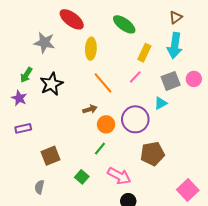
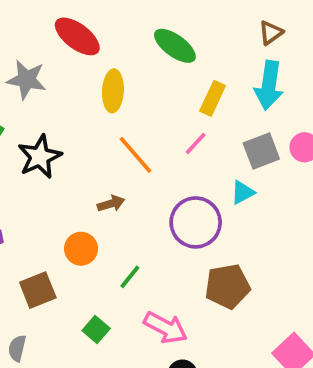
orange circle: (106, 124) -> (81, 249), moved

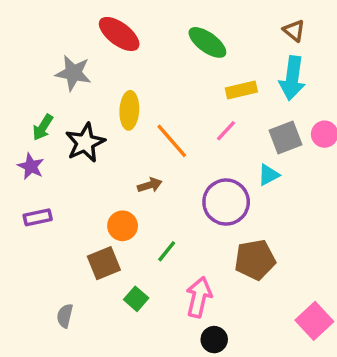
brown triangle: (271, 33) -> (294, 31), turned -45
yellow ellipse: (113, 91) -> (129, 110), moved
yellow rectangle: (213, 98) -> (241, 90), turned 52
brown square: (38, 290) -> (104, 263), moved
pink arrow: (166, 328) -> (199, 297), turned -105

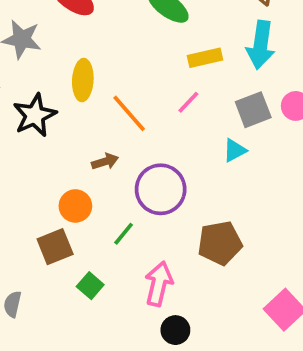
purple circle: (226, 202) -> (161, 189), moved

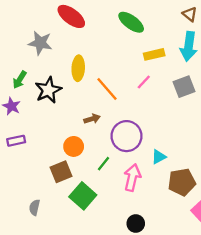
cyan triangle: (235, 150) -> (159, 157), moved
brown pentagon: (220, 243) -> (182, 182), moved
pink arrow: (159, 284) -> (132, 178), moved
green square: (90, 286) -> (83, 196), size x1.6

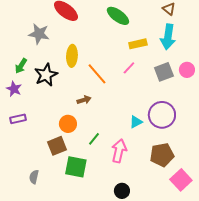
purple circle: (127, 136) -> (162, 115), moved
cyan triangle: (159, 157) -> (136, 122), moved
green square: (83, 196) -> (76, 167), turned -30

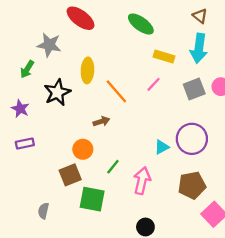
yellow rectangle: (138, 44) -> (164, 56), turned 30
green arrow: (21, 66) -> (27, 69), moved

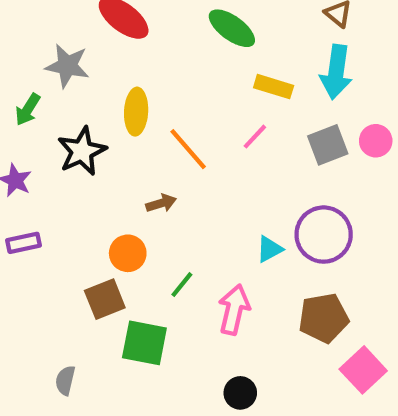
gray semicircle: (43, 211) -> (65, 380), moved

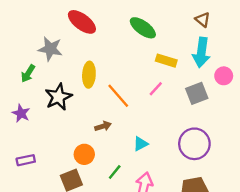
pink circle: (376, 141) -> (224, 76), moved
purple rectangle: (24, 243) -> (26, 160), moved
cyan triangle: (269, 249) -> (141, 144), moved

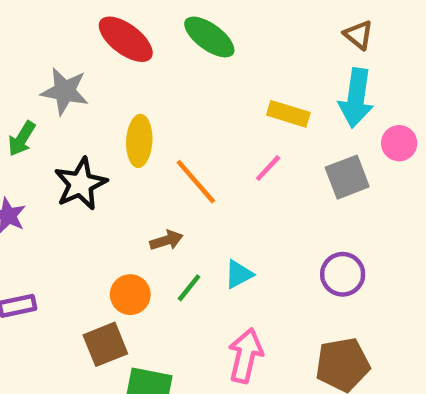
green ellipse: (143, 28) -> (209, 37), moved
purple circle: (194, 144) -> (343, 274), size x0.7
green line: (115, 172) -> (189, 288), moved

